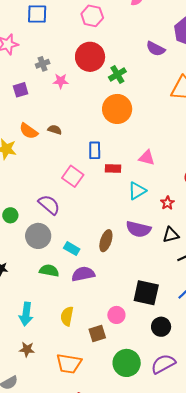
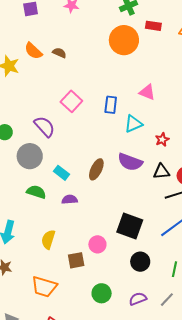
blue rectangle: (95, 150) -> (111, 105), moved
red rectangle: (113, 169) -> (153, 26), moved
purple semicircle: (83, 274) -> (70, 200), size x0.7
green circle: (127, 363) -> (102, 293), size x0.7
purple semicircle: (163, 364) -> (138, 299), size x0.7

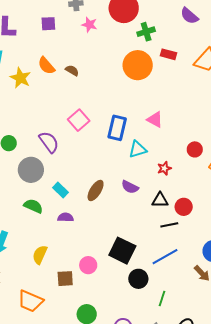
blue rectangle: (111, 105) -> (117, 128), size x1.4
purple semicircle: (130, 162) -> (130, 187), size x0.7
black circle: (140, 262) -> (138, 279), moved

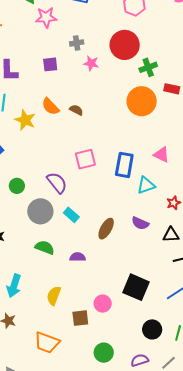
pink square: (79, 120) -> (85, 159), turned 30
cyan rectangle: (61, 190) -> (71, 215), moved
black circle: (138, 279) -> (152, 329), moved

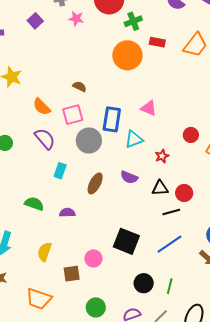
purple square: (50, 64) -> (35, 21), turned -35
orange semicircle: (50, 106) -> (42, 107), moved
brown semicircle: (76, 110) -> (80, 87), moved
gray circle: (40, 211) -> (89, 141), moved
cyan rectangle: (71, 215) -> (60, 171), turned 70

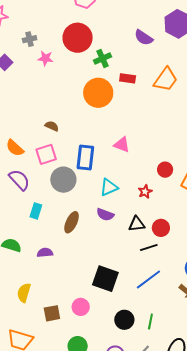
cyan triangle: (134, 139) -> (109, 187), moved
red star: (162, 156) -> (145, 192), moved
pink circle: (93, 258) -> (81, 307), moved

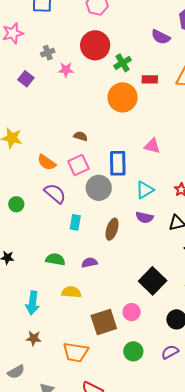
black square: (105, 279) -> (153, 281), turned 32
yellow semicircle: (24, 293) -> (71, 292), moved, turned 84
brown square: (52, 313) -> (104, 322), size x1.5

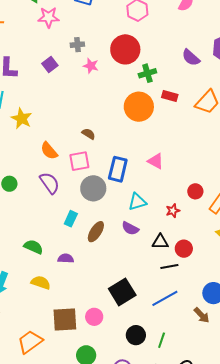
cyan rectangle: (75, 222) -> (71, 219), moved
orange trapezoid: (76, 352) -> (30, 342), turned 120

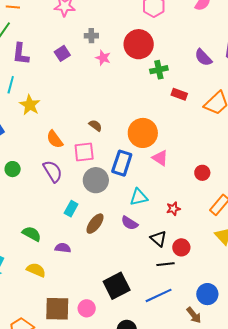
orange circle: (139, 107) -> (143, 133), moved
red circle: (195, 191) -> (202, 173), moved
black triangle: (160, 242) -> (158, 239), turned 36

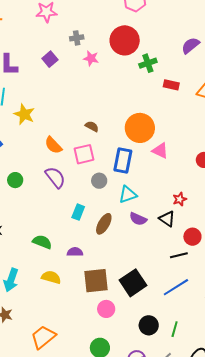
purple semicircle: (203, 58) -> (190, 45), turned 102
gray circle: (96, 180) -> (99, 181), size x0.6
cyan triangle: (139, 197) -> (128, 195), moved
black triangle: (158, 239) -> (167, 219), moved
brown square: (57, 309) -> (96, 281), moved

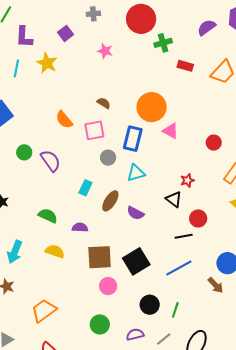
pink star: (91, 58) -> (105, 51), moved
yellow star: (24, 114) -> (47, 63), moved
purple semicircle: (55, 177) -> (51, 161), moved
purple semicircle: (138, 219) -> (135, 213), moved

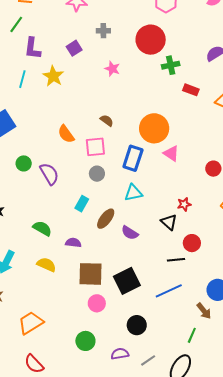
gray circle: (108, 158) -> (97, 174), moved
green line: (175, 310) -> (192, 335), moved

